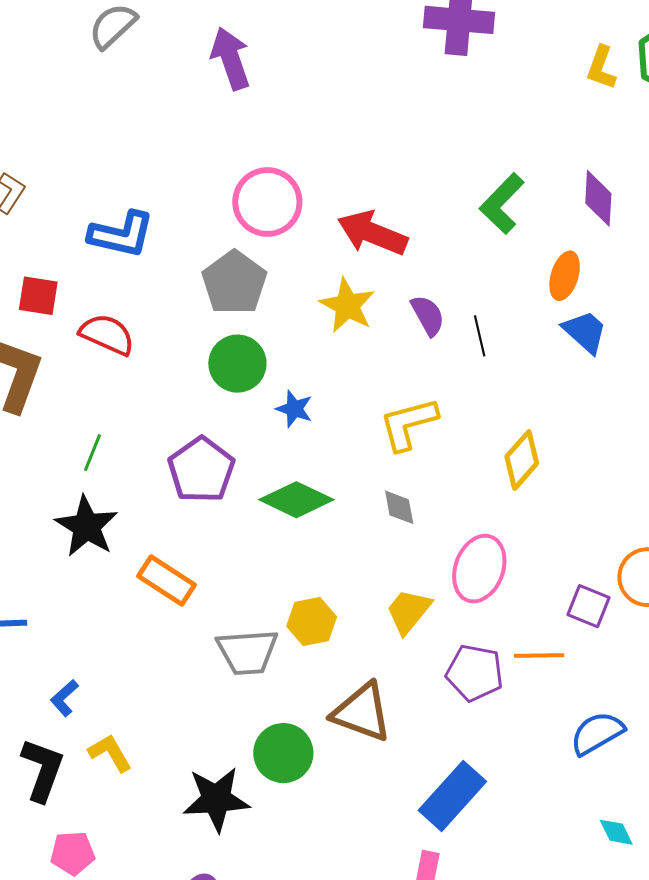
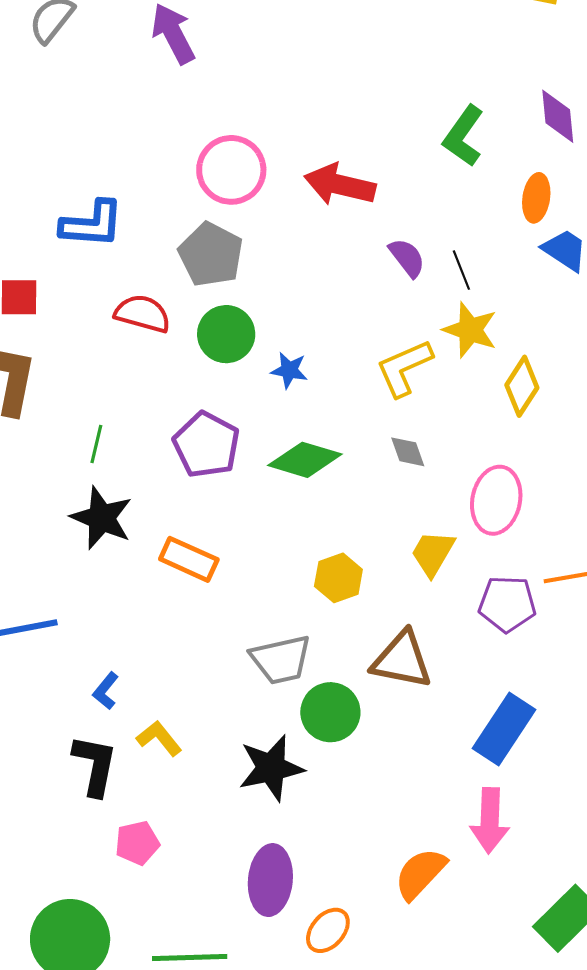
yellow star: (347, 306) -> (470, 330), moved
red semicircle: (107, 334) -> (143, 314), moved
gray trapezoid: (247, 652) -> (281, 660), moved

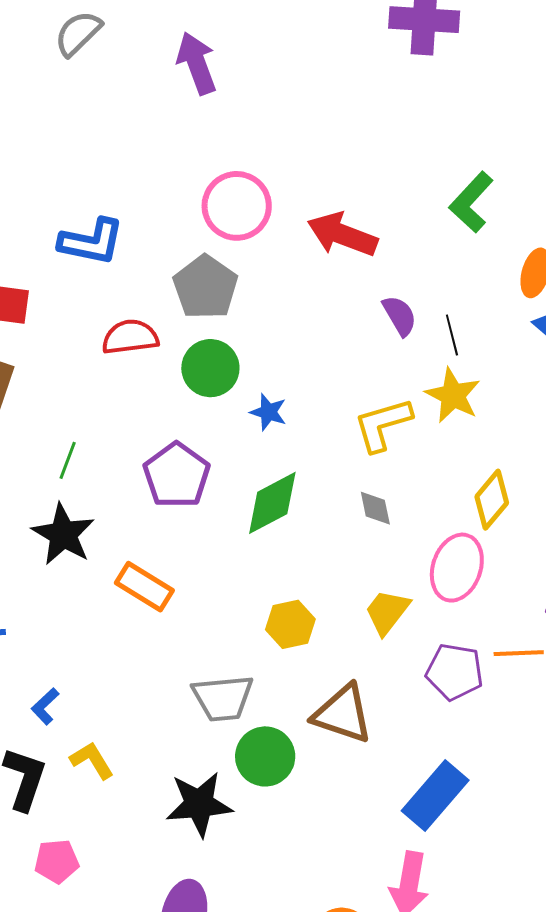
red semicircle: (143, 314) -> (130, 337), turned -30
yellow diamond: (522, 386) -> (492, 500), moved
green diamond: (305, 460) -> (272, 503), turned -52

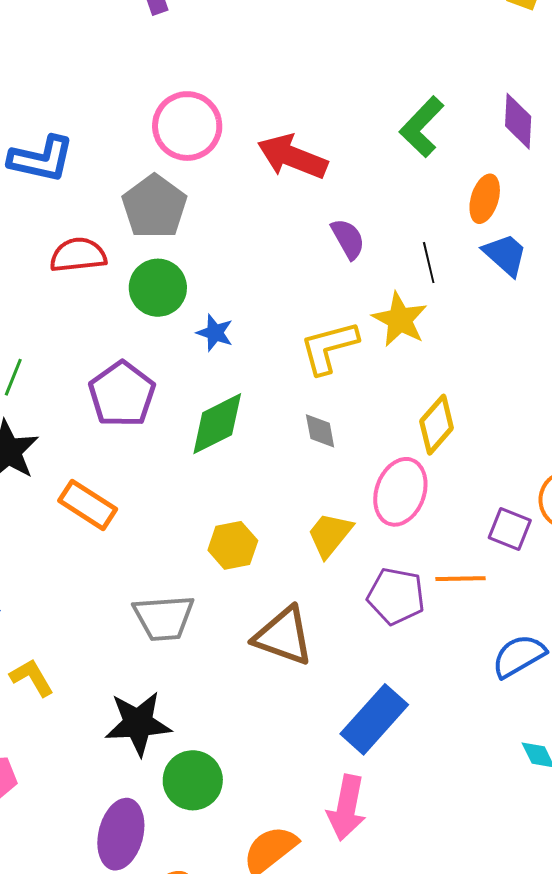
black line: (452, 335) -> (429, 263), moved
green circle: (265, 756) -> (193, 780), moved

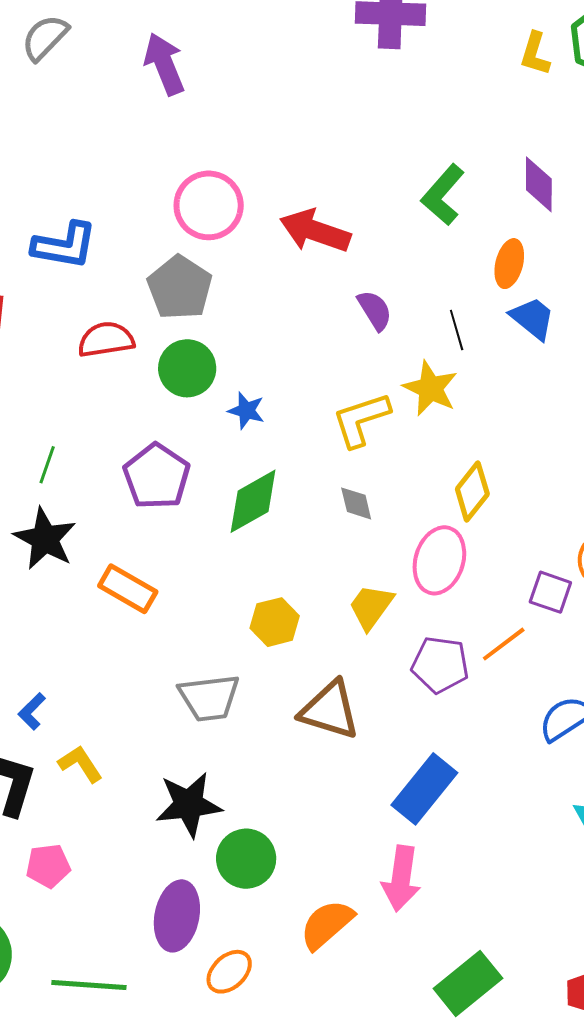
orange line: (461, 579) -> (504, 644), turned -33

